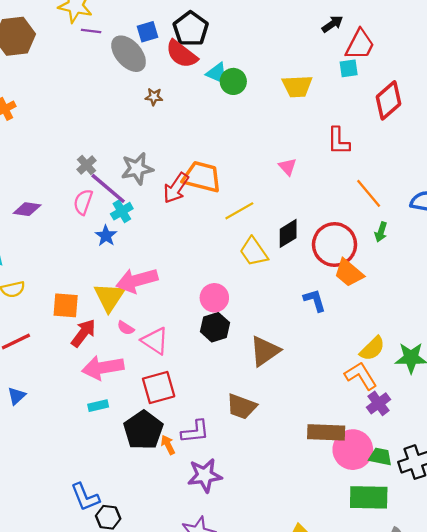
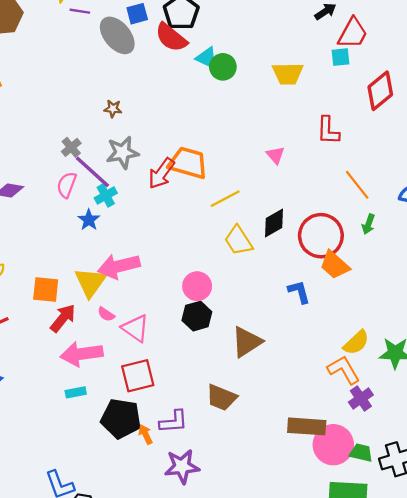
brown star: (154, 97) -> (113, 109), moved
black pentagon: (143, 430) -> (121, 419), turned -30

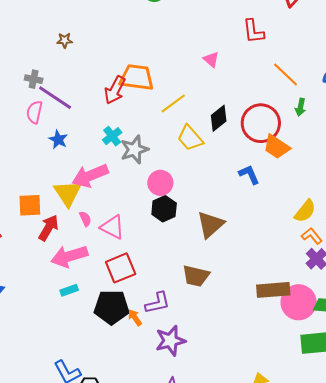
gray cross: (71, 147) -> (34, 79), turned -30
gray star: (122, 152) -> (134, 150), moved
cyan cross: (106, 195) -> (112, 136), moved
pink semicircle: (106, 314) -> (85, 219), turned -140
orange L-shape: (344, 370) -> (312, 236), moved, size x0.7

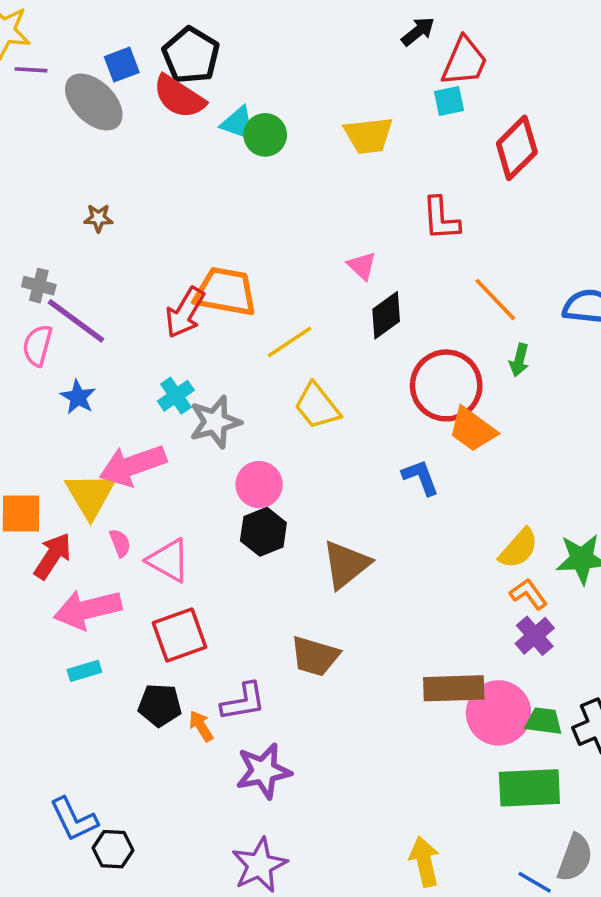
black diamond: (219, 118) -> (386, 315), moved
black pentagon: (112, 307) -> (160, 705), size x0.7

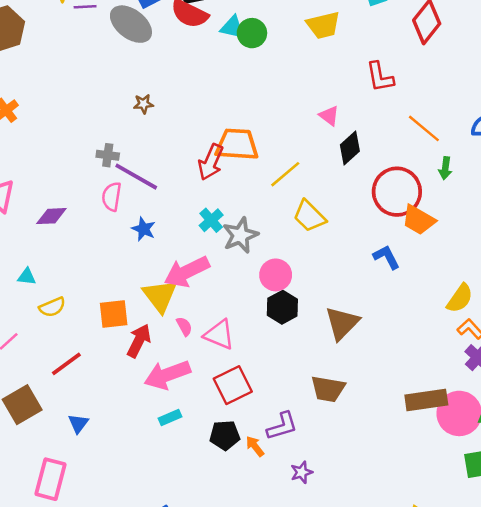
purple star: (263, 771) -> (302, 472), size x0.6

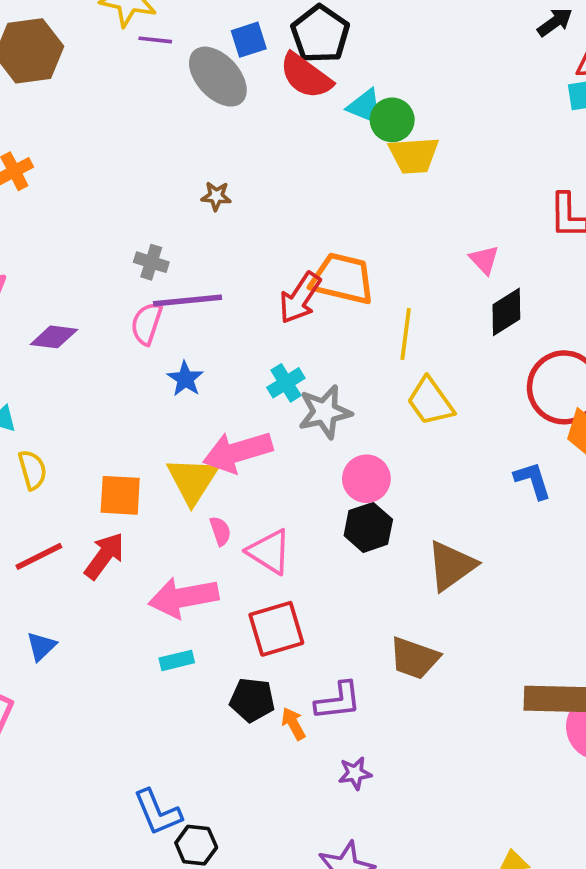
yellow trapezoid: (323, 25) -> (414, 155), moved
yellow line: (285, 174) -> (406, 334), turned -52
purple line: (136, 177) -> (188, 300), turned -45
yellow semicircle: (52, 307) -> (32, 470), turned -92
red arrow: (139, 341) -> (104, 556), moved

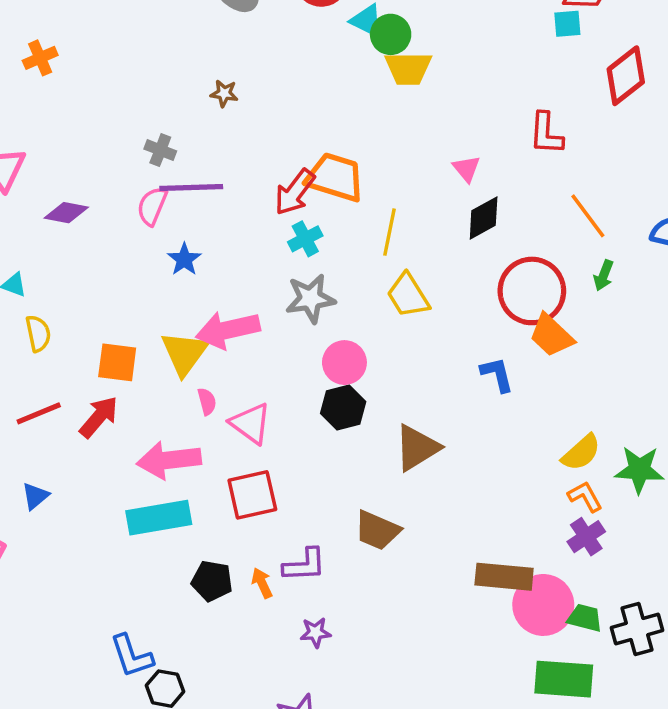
cyan cross: (286, 383) -> (305, 239), moved
cyan rectangle: (177, 660) -> (159, 518), size x2.0
black pentagon: (252, 700) -> (212, 581), moved

